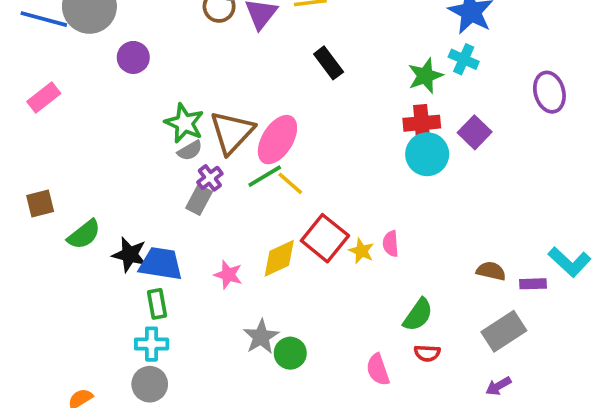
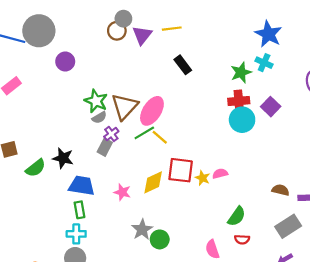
red square: (325, 238) -> (181, 170), turned -32
pink semicircle: (391, 244) -> (220, 174), turned 80
black star: (130, 255) -> (63, 158), moved

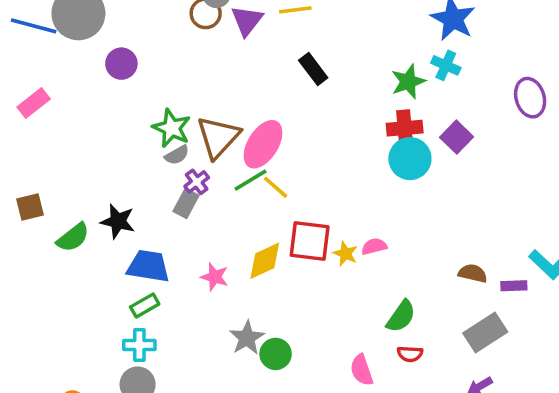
green rectangle: (80, 210) -> (145, 306), turned 70

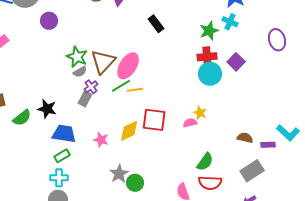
yellow line: (276, 187) -> (135, 90), turned -49
yellow star: (345, 254) -> (200, 113), moved
red semicircle: (410, 354) -> (210, 183), size x1.6

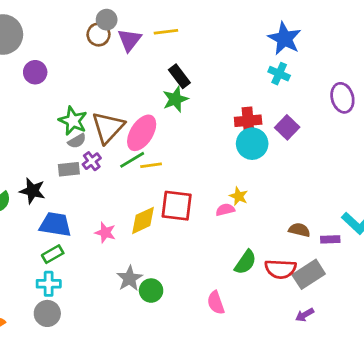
green star: (209, 31) -> (175, 99), moved
gray rectangle: (85, 99) -> (69, 169), moved, turned 56
red semicircle: (210, 183) -> (280, 269), moved

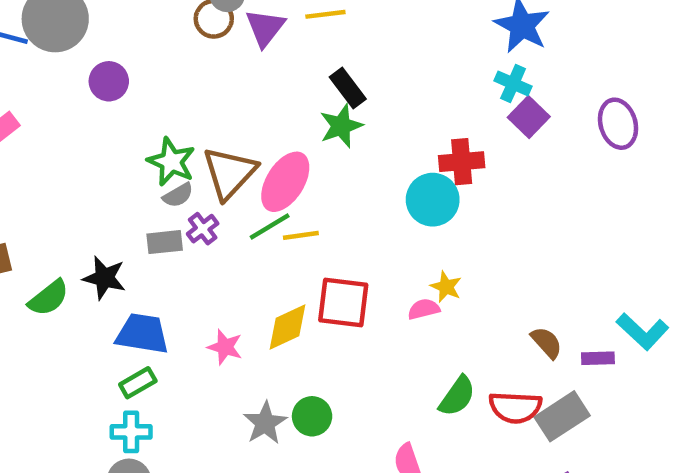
purple square: (287, 127) -> (529, 117), moved
cyan circle: (252, 144) -> (433, 200), moved
brown semicircle: (299, 230) -> (547, 343), turned 35
green circle: (151, 291) -> (312, 416), moved

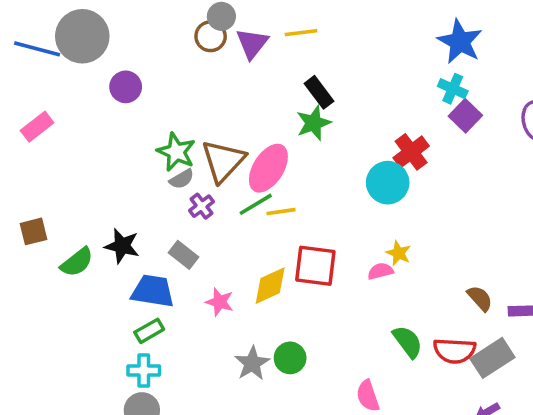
red cross: (462, 162) -> (411, 152), turned -32
gray rectangle: (165, 242) -> (183, 255), moved, turned 44
green semicircle: (457, 396) -> (408, 342), turned -72

